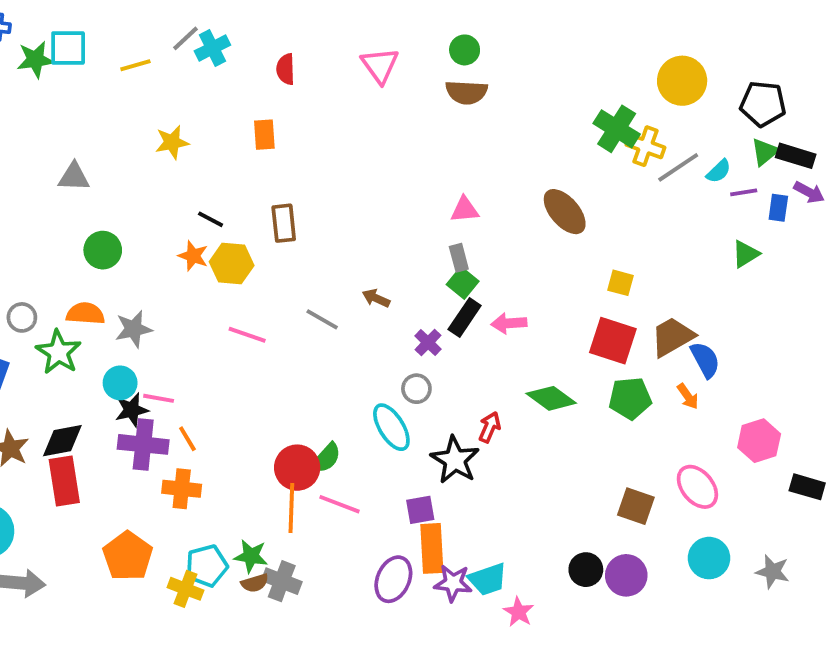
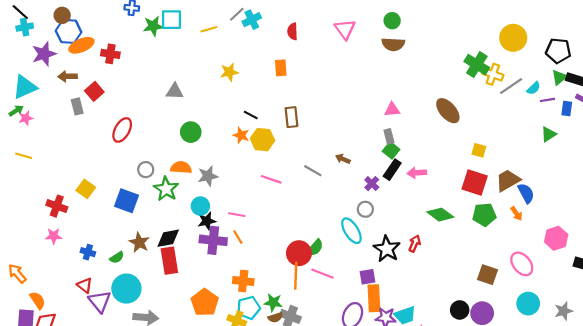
pink line: (159, 398) -> (237, 215), moved
red arrow: (490, 427) -> (415, 244), moved
orange cross: (182, 489) -> (243, 281), moved
gray star: (773, 572) -> (564, 311), turned -30

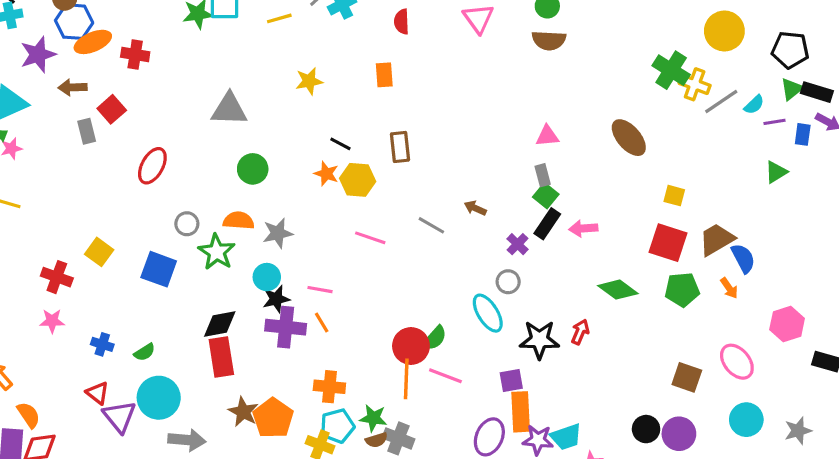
gray triangle: (175, 91) -> (229, 109), size x1.4
brown star: (139, 242) -> (243, 412), moved
black star: (387, 249) -> (539, 340), turned -30

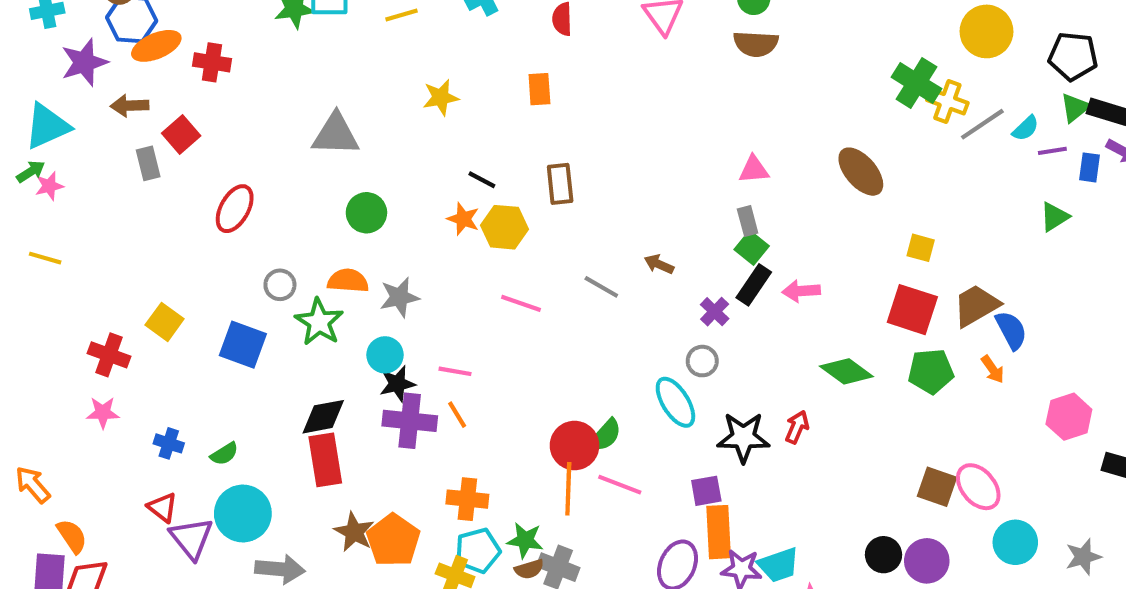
pink ellipse: (737, 362) -> (978, 487), moved

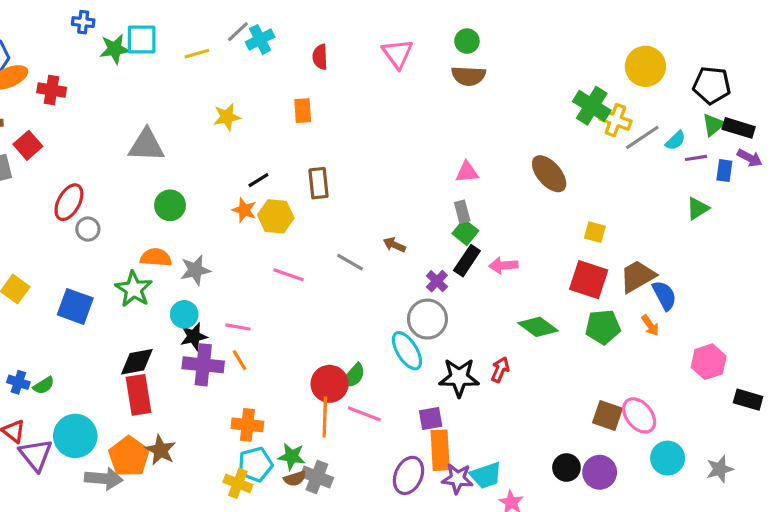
black line: (482, 180) -> (258, 180), turned -60
gray circle: (280, 285) -> (88, 229), moved
gray circle: (702, 361) -> (427, 319), size x1.6
green semicircle: (224, 454) -> (44, 385), moved
orange pentagon: (393, 540) -> (129, 456), moved

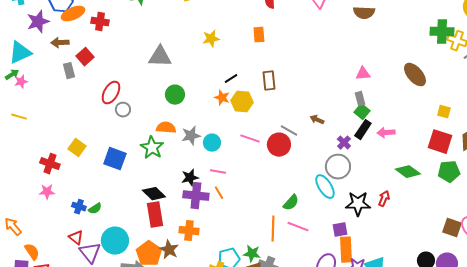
green cross: (592, 106) -> (442, 32), turned -30
cyan circle: (184, 314) -> (212, 143), moved
black diamond: (137, 362) -> (154, 194), turned 55
red circle: (330, 384) -> (279, 145), moved
orange cross: (247, 425) -> (189, 231), moved

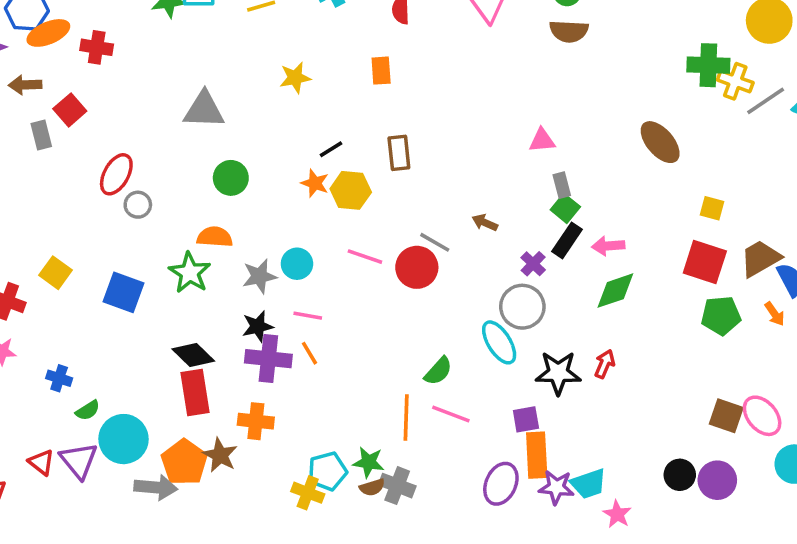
pink triangle: (363, 74) -> (542, 140), moved
gray star: (191, 136) -> (259, 276), moved
green diamond: (408, 172) -> (615, 291), moved, turned -55
green semicircle: (95, 209) -> (88, 410), moved
red triangle: (76, 238) -> (41, 462), moved

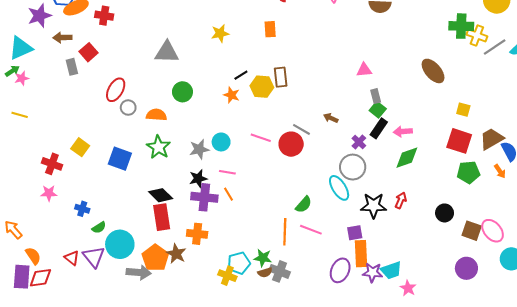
yellow hexagon: (351, 190) -> (262, 87), moved
orange semicircle: (215, 237) -> (156, 115), moved
black circle: (680, 475) -> (445, 213), moved

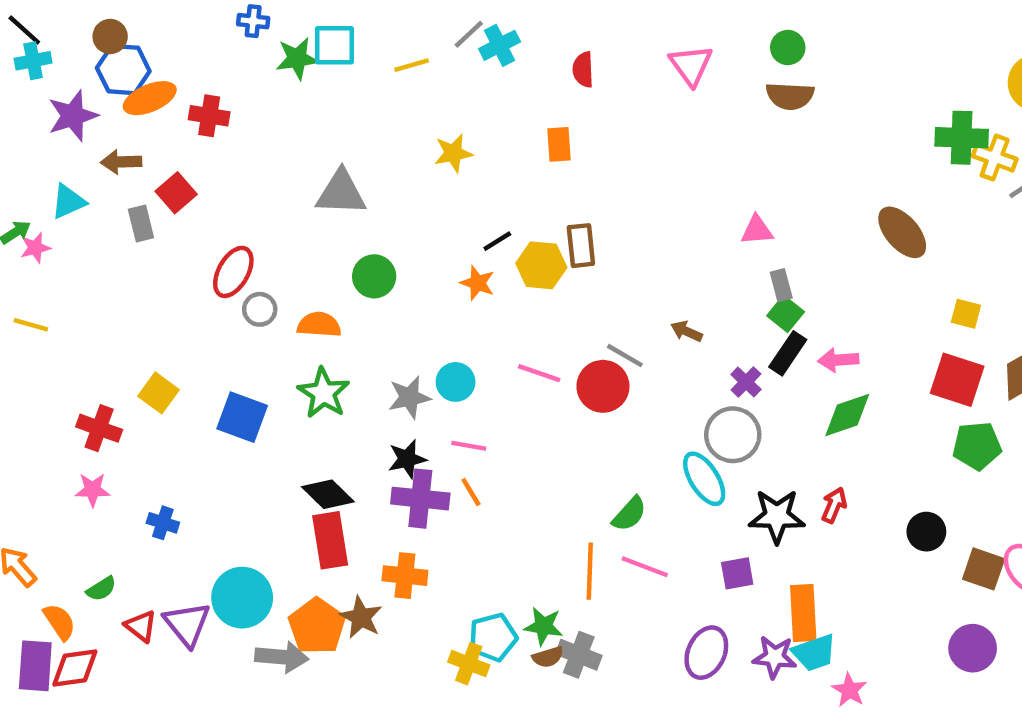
cyan triangle: (21, 48) -> (68, 202), moved, size x0.7
green semicircle: (99, 228) -> (101, 589), moved
orange rectangle: (361, 254) -> (803, 613), moved

